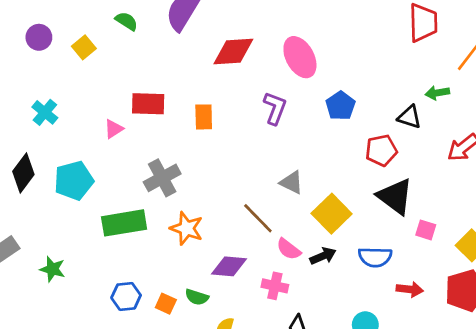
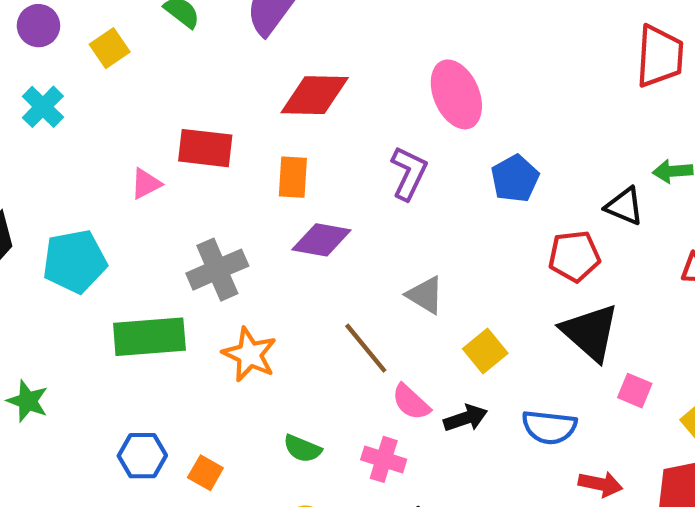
red diamond: (233, 51) -> (315, 95), moved
cyan cross: (45, 112) -> (43, 107), moved
yellow square: (332, 214) -> (485, 351), size x0.7
purple diamond: (229, 266) -> (321, 240), moved
green semicircle: (197, 297) -> (302, 449), moved

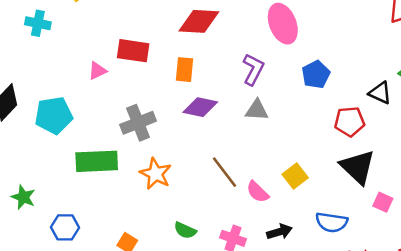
cyan cross: (43, 107) -> (38, 23), turned -35
gray triangle: (425, 295) -> (257, 110), moved, turned -30
pink semicircle: (411, 402) -> (258, 192), moved
black arrow: (465, 418) -> (279, 232), moved
blue hexagon: (142, 456) -> (65, 227), moved

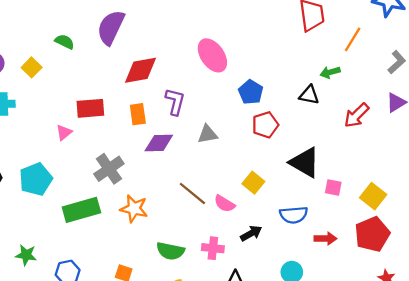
purple L-shape: (253, 69) -> (175, 102), moved
red pentagon: (350, 122) -> (265, 125), moved
green semicircle: (185, 230) -> (170, 251), size x1.4

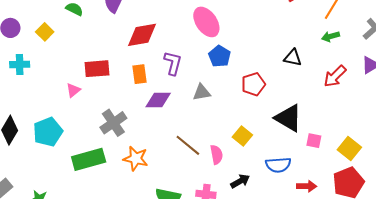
green arrow: (330, 72) -> (331, 36), moved
blue pentagon: (251, 92) -> (220, 56), moved
pink semicircle: (224, 204) -> (217, 155), turned -132

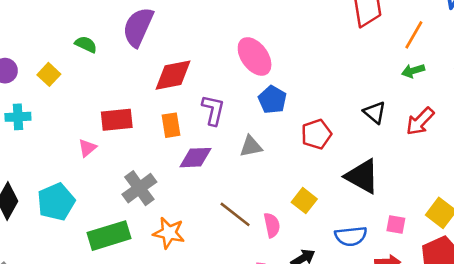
black triangle: (293, 58) -> (375, 113), moved, turned 30
pink square: (314, 141) -> (396, 225), moved

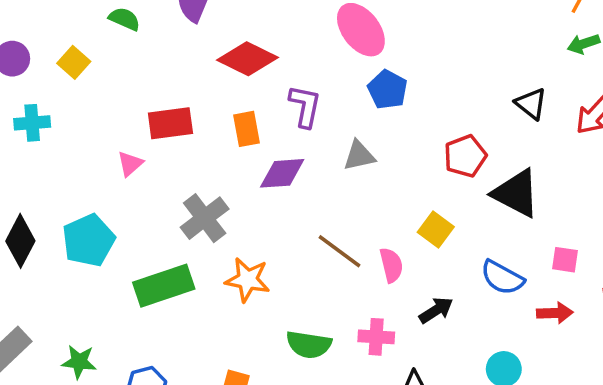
red diamond: (173, 75) -> (248, 59), turned 39
red pentagon: (316, 134) -> (465, 156), moved
blue semicircle: (351, 236) -> (502, 278), turned 36

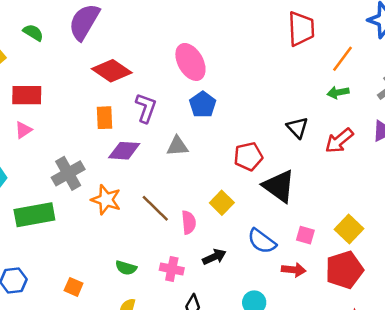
red rectangle: (170, 123) -> (27, 95), moved
orange star: (248, 280) -> (106, 200), moved
green semicircle: (309, 345) -> (126, 268), size x0.7

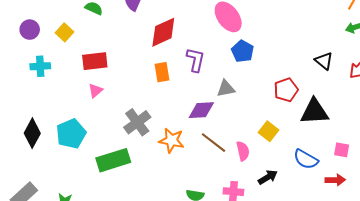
red diamond: (112, 71) -> (163, 32), turned -52
purple diamond: (124, 151) -> (201, 110), moved
black triangle: (279, 186) -> (315, 112), turned -32

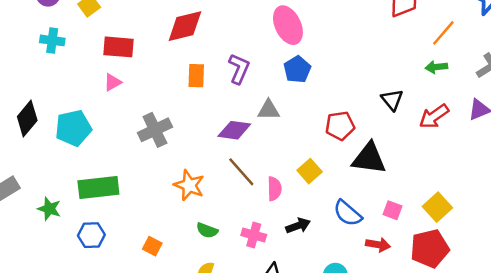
red diamond: (163, 32) -> (185, 26), moved
orange star: (172, 140) -> (189, 185), moved
green rectangle: (113, 160) -> (98, 188), moved

